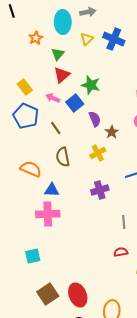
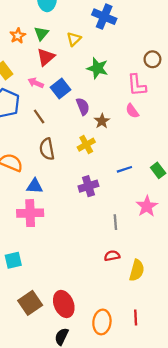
orange star: (36, 38) -> (18, 36), moved
yellow triangle: (87, 39) -> (74, 39), moved
green star: (91, 85) -> (97, 68), moved

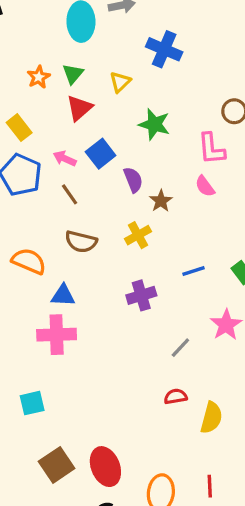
pink arrow: (36, 83) -> (65, 159), moved
brown semicircle: (47, 149) -> (81, 242), turned -65
gray line: (115, 222) -> (180, 348), turned 48

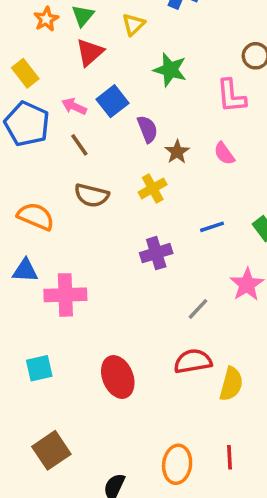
pink semicircle: (205, 186) -> (224, 154), moved
blue triangle: (63, 295) -> (25, 270), moved
red semicircle: (176, 397) -> (193, 361), size x1.5
brown square: (57, 465) -> (51, 450), moved
red ellipse: (105, 467) -> (118, 377), moved

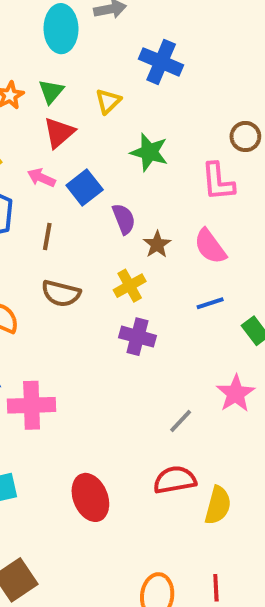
pink arrow: (74, 106) -> (41, 178), moved
brown line: (79, 145) -> (47, 237), turned 45
pink semicircle: (224, 154) -> (210, 246), size x1.4
blue line: (212, 227) -> (210, 303), moved
purple cross: (156, 253) -> (138, 337), moved, turned 32

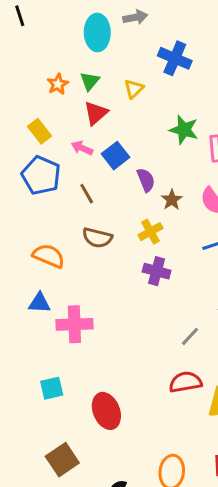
green star: (149, 152) -> (184, 130), moved
brown line: (47, 237) -> (87, 194), turned -40
red ellipse: (90, 497) -> (106, 411), moved

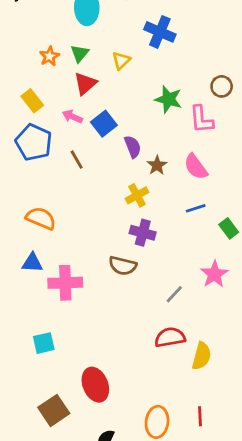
brown semicircle: (97, 238) -> (123, 266), moved
red ellipse: (106, 411) -> (95, 385), moved

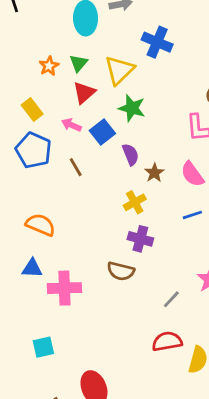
yellow triangle: (121, 61) -> (119, 70), size x1.6
green star: (168, 99) -> (132, 108), moved

